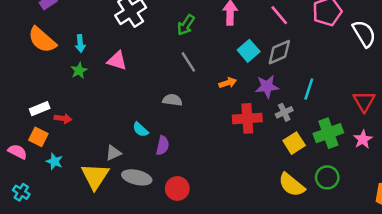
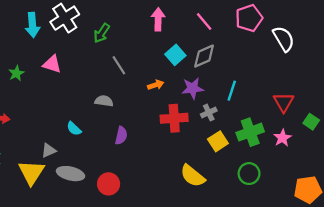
green arrow: (186, 25) -> (102, 33), moved
cyan arrow: (80, 43) -> (33, 25), moved, size x1.5
purple semicircle: (163, 145) -> (121, 136), moved
yellow semicircle: (292, 185) -> (193, 176), moved

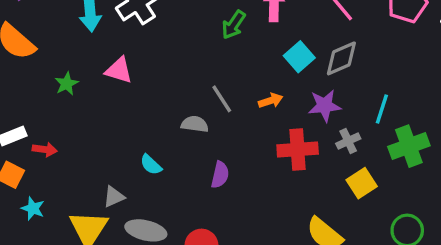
green arrow: (102, 33) -> (234, 25), moved
gray line: (119, 65) -> (222, 99), moved
green cross: (250, 132) -> (409, 146), moved

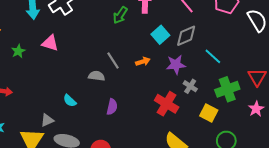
cyan line: (382, 109) -> (213, 56), moved, turned -66
gray cross: (348, 141) -> (190, 86), turned -32
red cross: (298, 149) -> (167, 104), moved, turned 35
yellow square: (362, 183) -> (209, 113), moved, turned -30

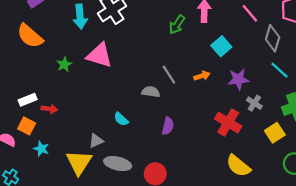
gray diamond: (186, 36) -> (273, 38), moved, turned -50
pink triangle: (50, 43) -> (99, 55), size x1.4
yellow square: (209, 113) -> (275, 133), turned 30

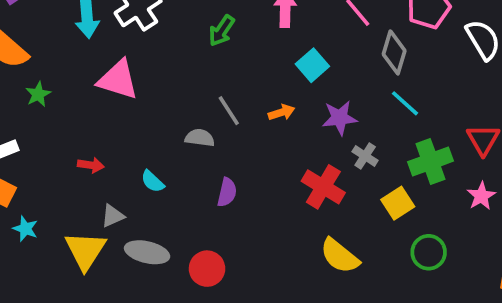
green arrow: (177, 25) -> (222, 31), moved
green star: (64, 64) -> (38, 94), moved
red arrow: (49, 109) -> (91, 165), moved

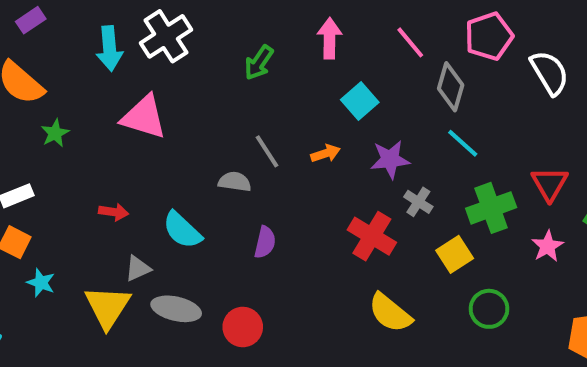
cyan semicircle: (153, 181) -> (182, 230), size x1.5

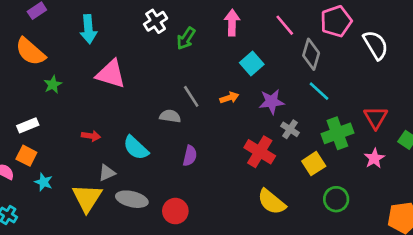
white cross: (166, 36) -> (156, 21), moved, size x0.7

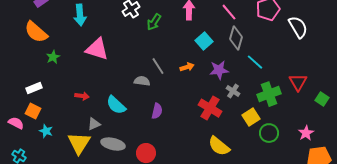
gray diamond: (311, 54) -> (236, 38), moved
pink star: (374, 158) -> (306, 133), moved
green circle: (336, 199) -> (269, 133), moved

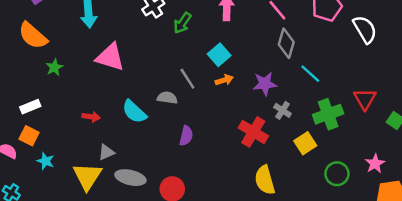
cyan square: (204, 41) -> (219, 55), moved
cyan semicircle: (116, 105) -> (134, 112), moved
green circle: (269, 133) -> (337, 174), moved
yellow semicircle: (219, 146) -> (265, 180), turned 35

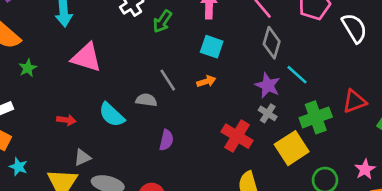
cyan square: (219, 55) -> (212, 47), moved, turned -30
purple star: (265, 84) -> (268, 85), moved, turned 30
red triangle: (365, 99) -> (354, 101), turned 40
yellow square: (305, 143) -> (292, 148), size x1.4

